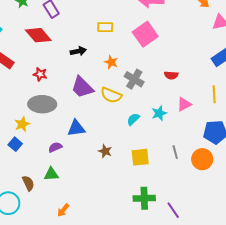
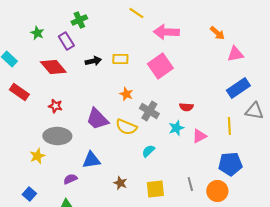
black arrow: (78, 51) -> (93, 61), moved
cyan star: (159, 113) -> (176, 128), moved
blue square: (15, 144) -> (29, 194), moved

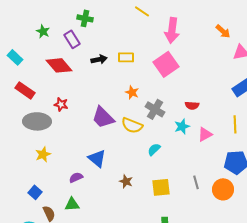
green cross: (79, 20) -> (85, 18), turned 35
pink arrow: (166, 32) -> (172, 30), turned -85
gray ellipse: (57, 136) -> (37, 121), moved
blue triangle: (91, 160) -> (97, 158), turned 48

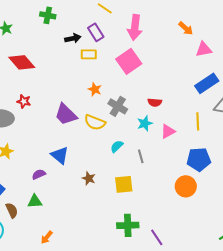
purple rectangle: (72, 39) -> (96, 32), moved
black arrow: (99, 59) -> (73, 38), moved
gray line: (196, 182) -> (141, 156), moved

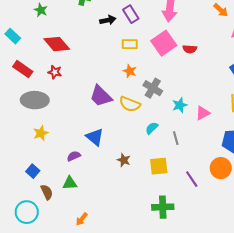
yellow rectangle: (89, 54) -> (130, 44), moved
red star: (24, 101) -> (55, 72), moved
red semicircle: (155, 102) -> (190, 49), moved
purple line: (157, 237) -> (192, 179), moved

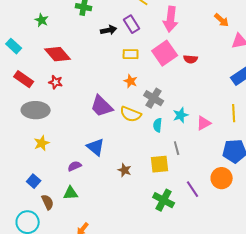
cyan semicircle: (152, 128) -> (158, 125), moved, turned -40
yellow square: (159, 166) -> (160, 164), moved
green cross: (163, 207) -> (164, 200), moved, turned 30

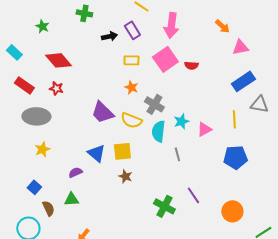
cyan semicircle: (158, 125) -> (158, 131), size x1.5
yellow square: (160, 164) -> (122, 151), moved
orange circle: (222, 178) -> (232, 211), moved

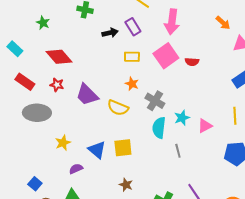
purple trapezoid: (102, 112) -> (87, 95), moved
yellow semicircle: (131, 120) -> (118, 108), moved
yellow star: (42, 149) -> (63, 143), moved
brown star: (125, 176) -> (126, 185), moved

